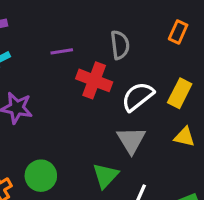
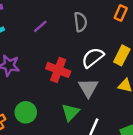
purple line: (62, 51) -> (40, 26), turned -32
red cross: (94, 80) -> (58, 70), moved

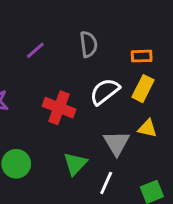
orange rectangle: (121, 13) -> (142, 56), moved, turned 64
gray triangle: (88, 88) -> (117, 143), moved

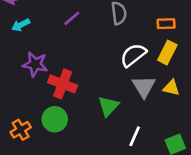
red cross: (59, 108) -> (63, 84), moved
gray triangle: (117, 143) -> (144, 87), moved
green triangle: (75, 164) -> (108, 106), moved

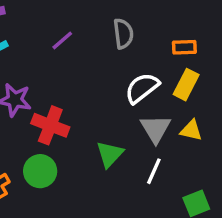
white line: (135, 136) -> (154, 171), moved

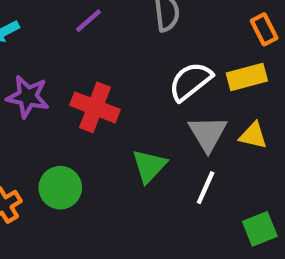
orange rectangle: (184, 47) -> (264, 29), moved, turned 65
yellow rectangle: (186, 85) -> (247, 77), turned 48
red cross: (50, 125) -> (95, 107), moved

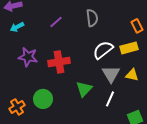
red cross: (95, 107) -> (59, 62), turned -30

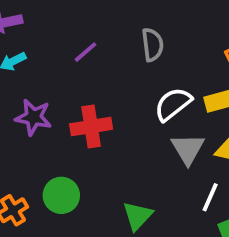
green triangle: (84, 89) -> (138, 216), moved
white line: (110, 99) -> (210, 197), moved

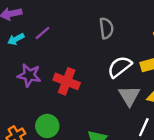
purple line: (85, 52) -> (42, 33), moved
red cross: (91, 127) -> (67, 81), turned 30

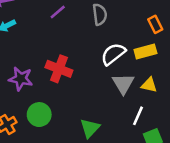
purple line: (42, 33) -> (58, 12), moved
purple star: (29, 75) -> (21, 79), moved

